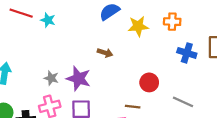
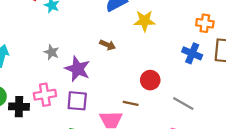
orange cross: (172, 22) -> (205, 23), moved
gray star: (51, 78) -> (51, 52), moved

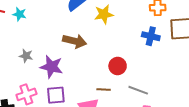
brown arrow: (108, 45) -> (75, 41), size x1.6
gray line: (183, 104) -> (138, 90), moved

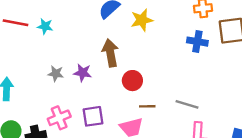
brown arrow: (75, 41) -> (110, 53), turned -110
red circle: (118, 66) -> (132, 81), moved
purple star: (52, 67) -> (83, 73), moved, size x0.7

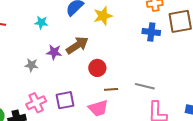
cyan star: (45, 26) -> (41, 23), moved
brown arrow: (110, 53) -> (77, 45), turned 70
purple star: (83, 73) -> (54, 52), moved

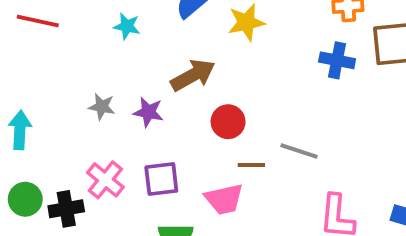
purple star: (54, 52) -> (148, 112), moved
gray line: (145, 86) -> (299, 151), moved
pink cross: (36, 103) -> (105, 180), turned -30

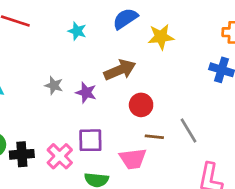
gray line: (299, 151) -> (189, 130), turned 35
pink cross: (105, 180) -> (60, 156), moved

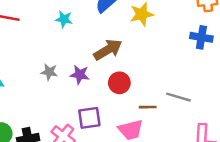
red circle: (141, 105) -> (119, 83), moved
gray line: (189, 130) -> (178, 97), turned -35

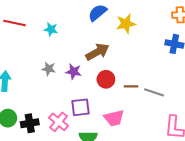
cyan star: (64, 19) -> (51, 29), moved
brown line: (148, 107) -> (131, 86), moved

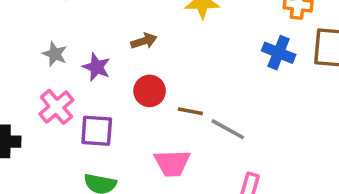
brown arrow: (97, 52) -> (144, 41), size x0.6
pink trapezoid: (114, 118) -> (172, 163), moved
pink cross: (59, 122) -> (56, 107), moved

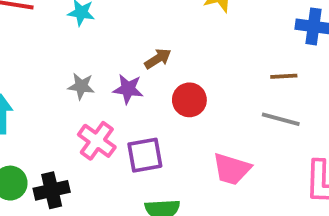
brown arrow: (144, 41) -> (158, 59), moved
brown line: (190, 111) -> (284, 76), moved
pink trapezoid: (172, 163) -> (232, 169), turned 33

